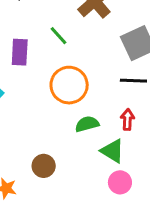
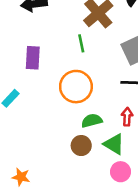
green line: (59, 36) -> (81, 43), moved, turned 30
brown circle: (44, 166) -> (81, 146), moved

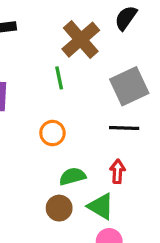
orange circle: (76, 87) -> (52, 133), size x0.6

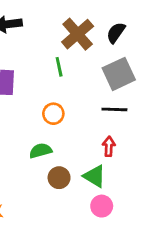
black semicircle: (126, 18) -> (116, 33), moved
green semicircle: (72, 176) -> (41, 151), moved

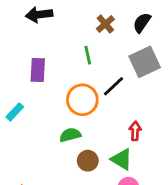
brown cross: (78, 34) -> (105, 24), size x0.6
black line: (114, 109) -> (113, 86), moved, turned -45
orange circle: (53, 114) -> (82, 100), size x1.5

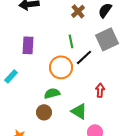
green line: (88, 55) -> (71, 41), moved
green triangle: (122, 159) -> (79, 111), moved
brown circle: (88, 161) -> (44, 112), moved

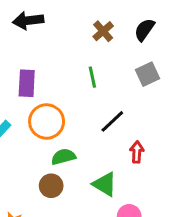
gray square: (107, 39) -> (148, 74), size x0.7
black line: (84, 57) -> (112, 121), moved
orange circle: (61, 67) -> (47, 121), moved

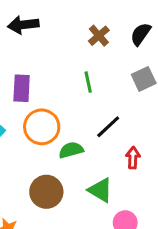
green semicircle: (63, 157) -> (71, 150), moved
brown circle: (51, 186) -> (46, 192), size x1.4

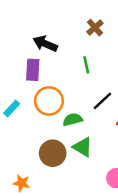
black arrow: (23, 25) -> (45, 44), moved, turned 30
green triangle: (100, 190) -> (83, 147), moved

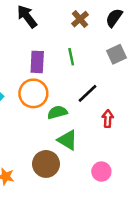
black arrow: (45, 44) -> (27, 17), moved, turned 30
purple rectangle: (33, 70) -> (37, 62), moved
brown circle: (53, 153) -> (46, 164), moved

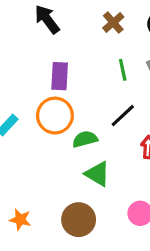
green line: (71, 57) -> (123, 70), moved
brown circle: (46, 164) -> (79, 220), moved

